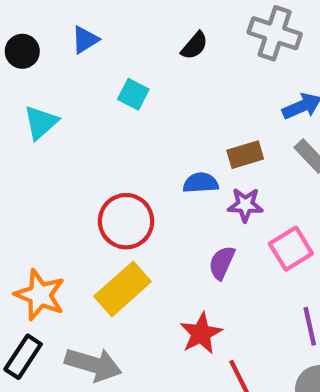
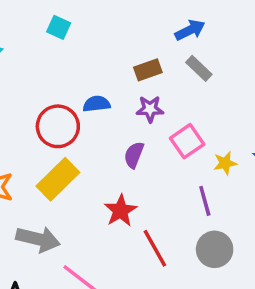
blue semicircle: (201, 183) -> (97, 104), moved

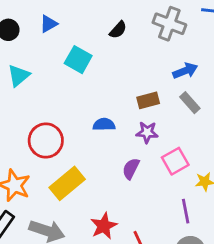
cyan square: (59, 27) -> (78, 60), size x1.4
red circle: (58, 126) -> (46, 141), moved
red star: (121, 211) -> (104, 226), moved

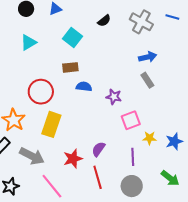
brown rectangle: (148, 100) -> (70, 67), moved
purple semicircle: (131, 169) -> (98, 149), moved
yellow rectangle: (67, 183) -> (51, 124), turned -40

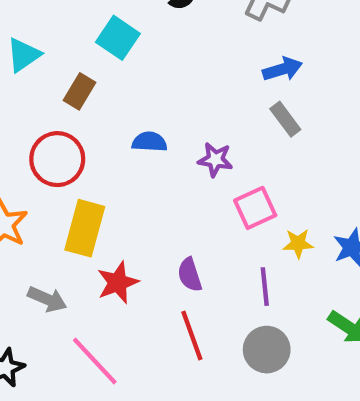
brown rectangle: (70, 67) -> (79, 91), moved, turned -49
purple semicircle: (98, 149) -> (190, 275), turned -49
gray arrow: (32, 156) -> (47, 299), size x0.7
red star: (73, 159) -> (118, 283), moved

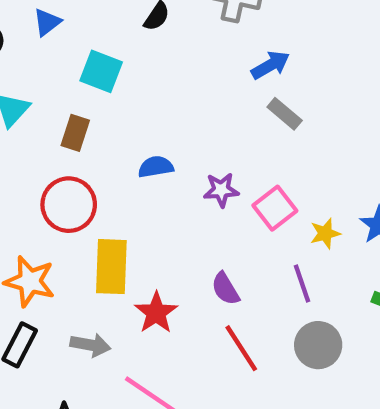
purple star: (215, 160) -> (221, 190), moved

